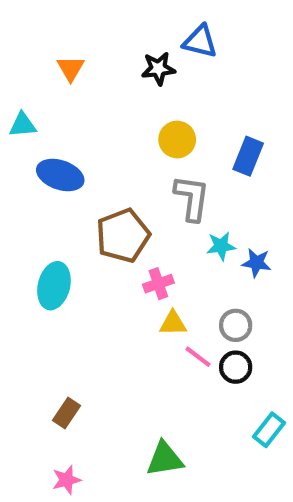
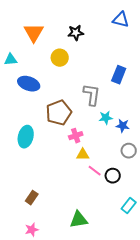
blue triangle: (200, 41) -> (121, 20), moved
orange triangle: (71, 69) -> (34, 33), size x1.5
yellow circle: (177, 140) -> (60, 58), moved
gray circle: (236, 325) -> (129, 151), moved

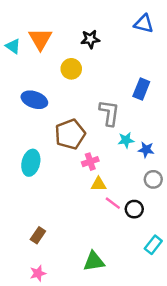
cyan triangle: (11, 60) -> (13, 46), moved, turned 40

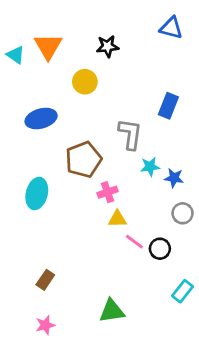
blue ellipse: (34, 100) -> (41, 119), turned -35

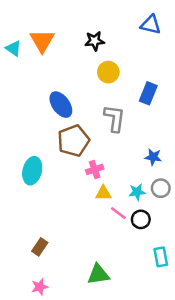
yellow circle: (85, 82) -> (108, 72), moved
blue ellipse: (41, 119) -> (61, 105), moved, turned 70
cyan star: (150, 167) -> (137, 192), moved
cyan rectangle: (183, 291) -> (161, 257), turned -48

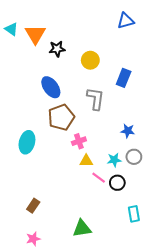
blue triangle: (151, 25) -> (126, 21), turned -30
black star: (95, 41) -> (57, 49), moved
cyan triangle: (13, 48) -> (11, 29), moved

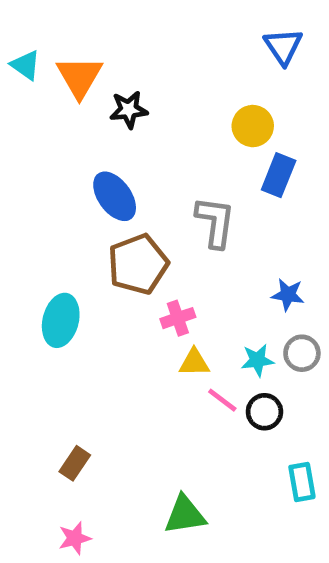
blue triangle: (126, 21) -> (283, 46), turned -48
yellow circle: (90, 60) -> (253, 126), moved

